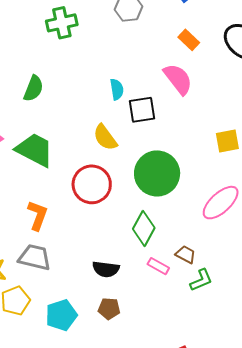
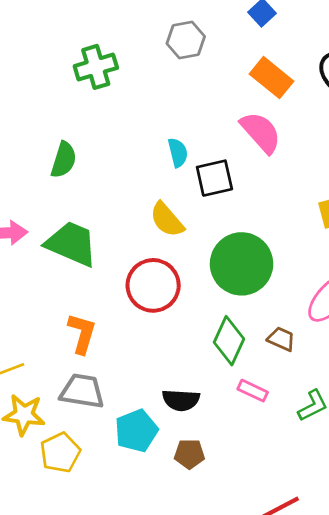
orange rectangle: (189, 40) -> (272, 78), size x1.4
brown trapezoid: (186, 255) -> (281, 339), moved
cyan pentagon: (61, 315) -> (136, 431), moved

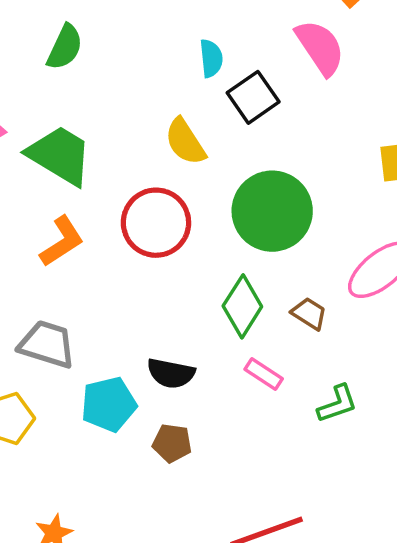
black square: (214, 178) -> (253, 97), turned -30
orange L-shape: (82, 333) -> (62, 241), moved, turned 33

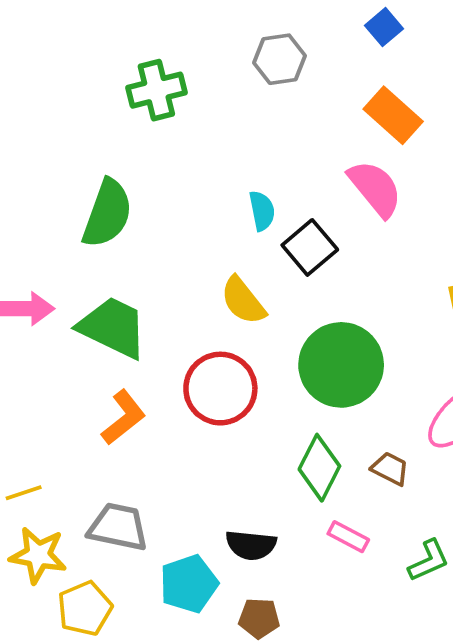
green semicircle: (65, 47) -> (107, 213), size x1.4

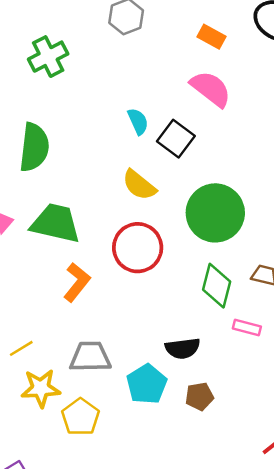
orange rectangle: (393, 115) -> (211, 37), size x0.7

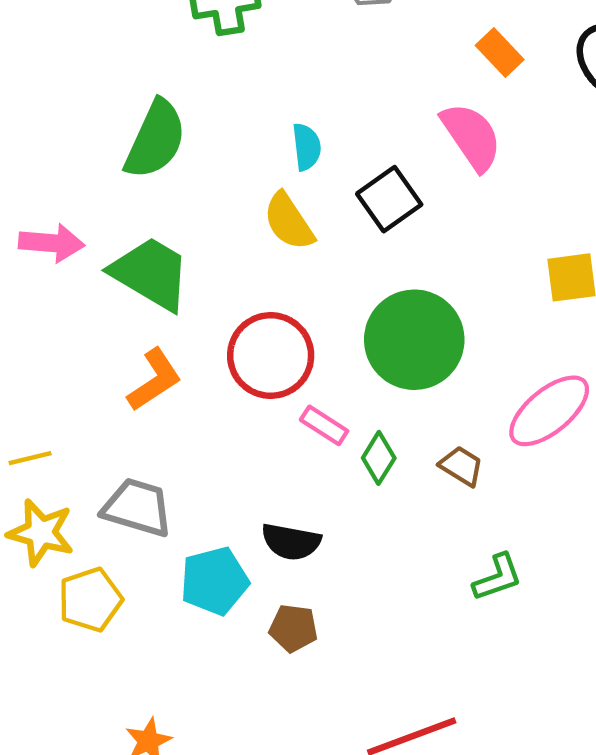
cyan semicircle: (138, 121) -> (307, 147), moved
yellow semicircle: (139, 185) -> (289, 221), moved
green diamond: (217, 286) -> (379, 458), size x0.7
pink rectangle: (247, 328) -> (324, 425), moved

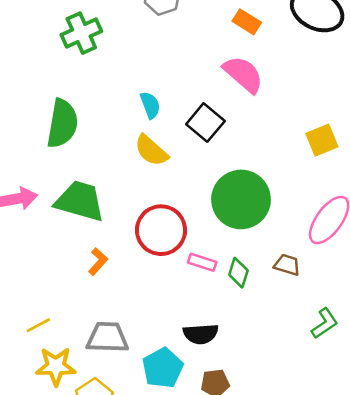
orange L-shape: (154, 380) -> (98, 262), size x0.7

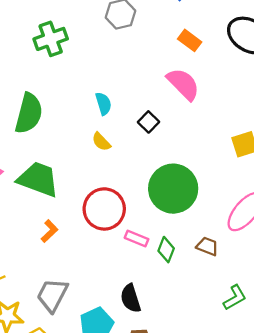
black square: (205, 123) -> (148, 122), size x0.7
yellow semicircle: (151, 150) -> (101, 142), size x0.7
black semicircle: (201, 334) -> (131, 298), turned 72
gray trapezoid: (107, 337) -> (52, 295), turned -69

